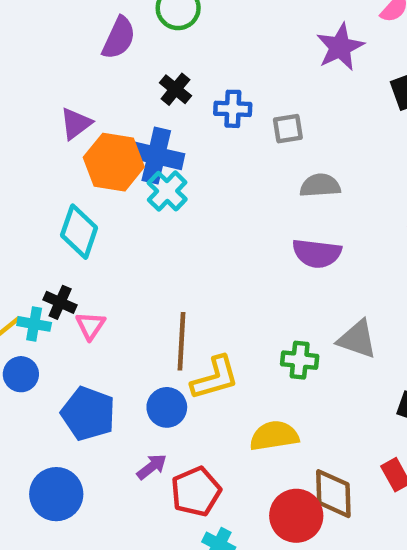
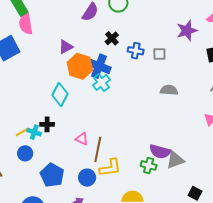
gray square: (288, 129) -> (159, 54), moved
purple semicircle: (317, 253) -> (160, 152), moved
black cross: (60, 302) -> (47, 124), turned -32
pink triangle: (91, 326) -> (82, 139), moved, turned -48
gray triangle: (357, 339) -> (175, 160), turned -48

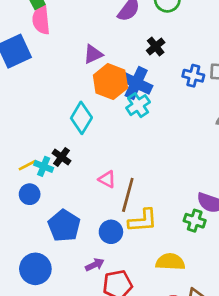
blue cross: (136, 51) -> (193, 76), moved
black cross: (47, 124) -> (61, 157), turned 32

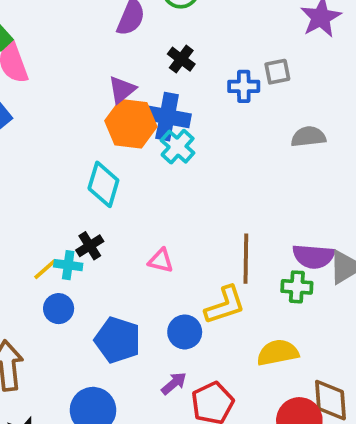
purple triangle: (93, 54) -> (122, 90), moved
black cross: (61, 157) -> (90, 246), turned 36
brown line: (128, 195) -> (246, 259), moved

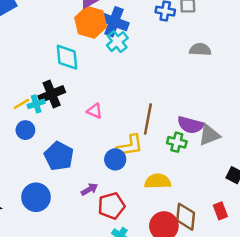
cyan diamond: (103, 184) -> (67, 57), turned -32
black cross: (90, 246) -> (52, 94), size x1.5
cyan cross: (68, 265) -> (36, 104), turned -35
blue circle: (185, 332) -> (115, 159), moved

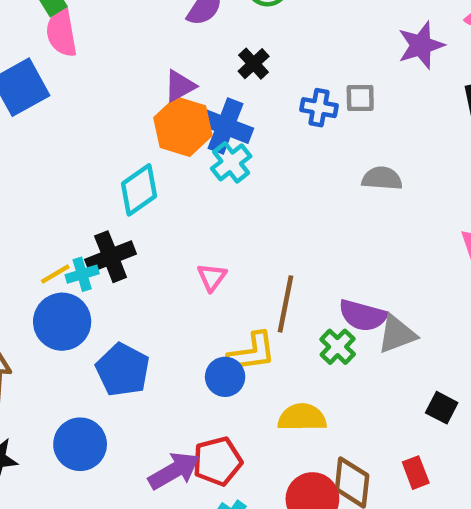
cyan diamond: (67, 57) -> (139, 190), turned 60
pink triangle: (95, 111) -> (212, 277), moved, turned 42
blue circle: (25, 130) -> (62, 322), size x1.6
green cross: (177, 142) -> (338, 347), turned 30
purple arrow: (89, 189) -> (174, 471), moved, size x1.6

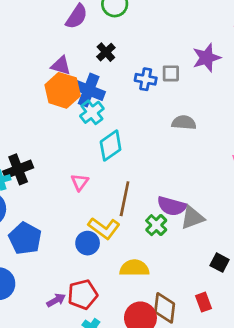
purple star: (421, 45) -> (207, 58), moved
purple triangle: (180, 86) -> (61, 66), turned 45
cyan diamond: (139, 190) -> (111, 146), moved
yellow L-shape: (252, 352) -> (104, 228), turned 44
purple arrow: (174, 471) -> (56, 300), size x0.6

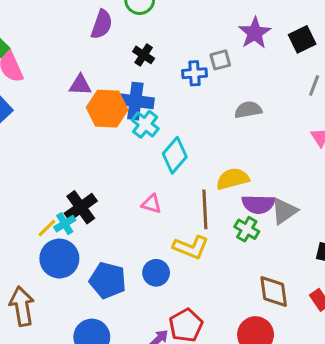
purple triangle: (61, 66) -> (80, 85), moved
pink triangle: (80, 182) -> (151, 204), turned -36
blue circle: (88, 243) -> (156, 273), moved
yellow semicircle: (134, 268) -> (233, 179), moved
brown diamond: (165, 308) -> (274, 292), moved

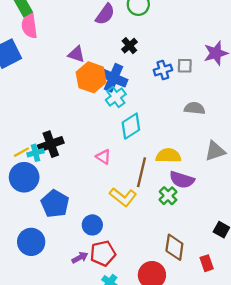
blue cross: (194, 73) -> (163, 70), turned -30
gray triangle: (284, 211) -> (215, 151), moved
blue circle: (156, 273) -> (92, 225), moved

